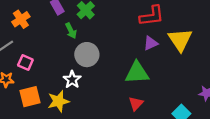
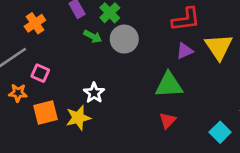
green arrow: (71, 31) -> (93, 36), turned -35
gray circle: (87, 55) -> (124, 39), moved

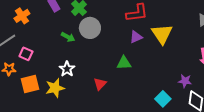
green arrow: (93, 36) -> (68, 37), moved
green triangle: (169, 85) -> (124, 63), size x0.7
red triangle: (168, 120) -> (100, 84), moved

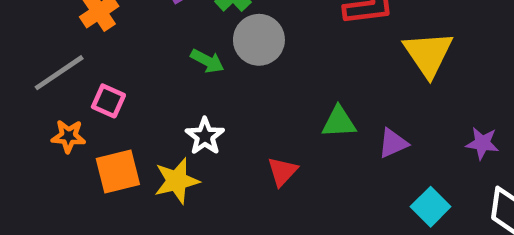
purple triangle: (136, 37) -> (393, 143), moved
purple star: (185, 81) -> (482, 143), moved

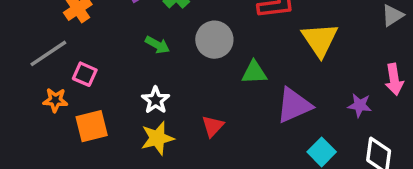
gray circle: (259, 40) -> (214, 40), moved
green triangle: (339, 122) -> (254, 72), moved
purple triangle: (393, 143) -> (294, 105), size x1.6
yellow star: (177, 181) -> (157, 138), moved

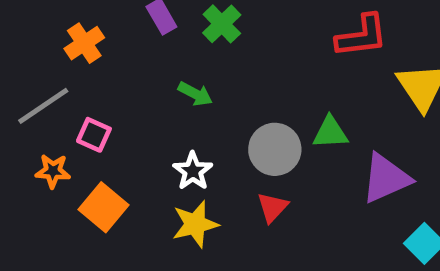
gray circle: (214, 40) -> (275, 149), moved
orange square: (92, 126) -> (104, 207), turned -36

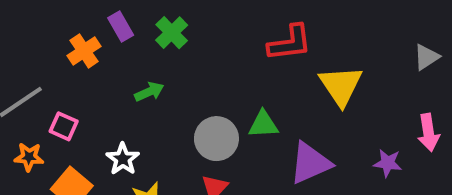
orange cross: (84, 43) -> (84, 51), moved
green arrow: (195, 94) -> (149, 92), turned -52
white star: (193, 171) -> (123, 159), moved

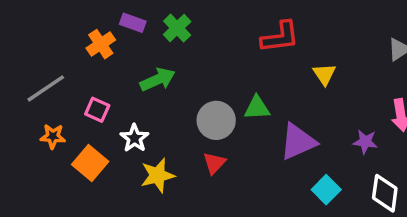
purple rectangle: (121, 26) -> (133, 23), turned -40
yellow triangle: (341, 86) -> (324, 74), size x0.6
green arrow: (149, 92) -> (158, 80), size x1.4
pink square: (64, 126) -> (97, 110), moved

